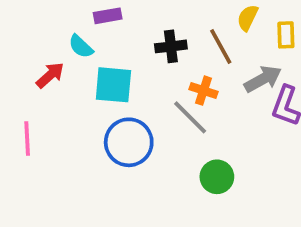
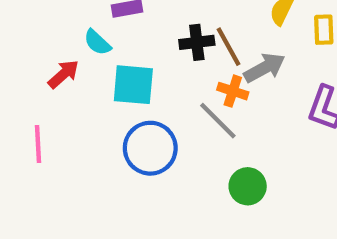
brown line: (221, 46) -> (229, 47), moved
gray arrow: (263, 79) -> (265, 68), moved

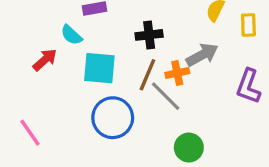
brown line: (229, 47) -> (147, 75), moved, turned 52
orange cross: (233, 91) -> (177, 73), turned -30
pink line: (38, 144) -> (30, 133), moved, turned -32

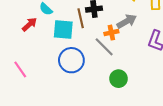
brown line: (147, 75) -> (81, 18), moved, turned -36

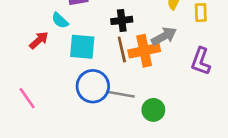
brown line: (81, 18) -> (122, 49), moved
orange cross: (111, 33) -> (144, 51), size x1.6
gray line: (104, 47) -> (120, 94), moved, turned -35

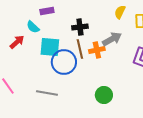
orange cross: (144, 51) -> (97, 50), size x0.7
blue circle: (93, 86) -> (64, 62), moved
gray line: (120, 94) -> (47, 93), moved

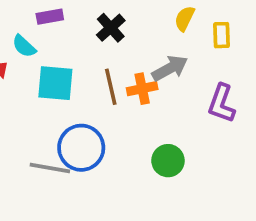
black cross: (80, 27) -> (111, 28), moved, turned -35
blue circle: (64, 62) -> (81, 148), moved
green circle: (104, 95) -> (168, 161), moved

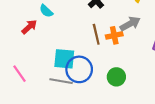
cyan square: (55, 83) -> (64, 59), moved
green circle: (168, 161) -> (116, 77), moved

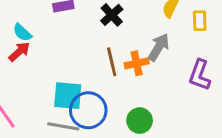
cyan semicircle: (46, 11) -> (22, 33), moved
gray arrow: (130, 24) -> (159, 47), turned -30

